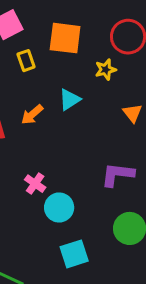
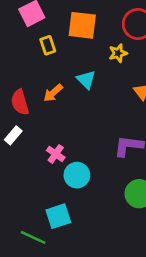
cyan triangle: (70, 100) -> (86, 80), turned -42
cyan square: (74, 254) -> (58, 216), moved

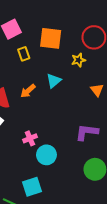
cyan triangle: (86, 80) -> (54, 81), turned 35
pink cross: (56, 154) -> (30, 138), turned 32

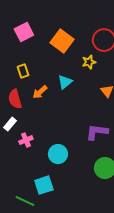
orange square: (51, 38) -> (62, 41), turned 30
yellow rectangle: (24, 54) -> (23, 71), moved
pink cross: (30, 138) -> (26, 140), moved

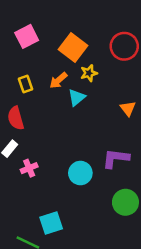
yellow star: (89, 62) -> (89, 73), moved
orange arrow: (40, 92) -> (58, 80), moved
cyan circle: (58, 154) -> (80, 173), moved

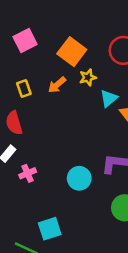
cyan triangle: (77, 97) -> (109, 98), moved

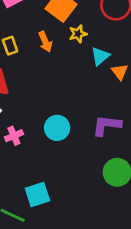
orange arrow: (57, 85) -> (45, 42), turned -72
cyan circle: (79, 178) -> (57, 128), moved

